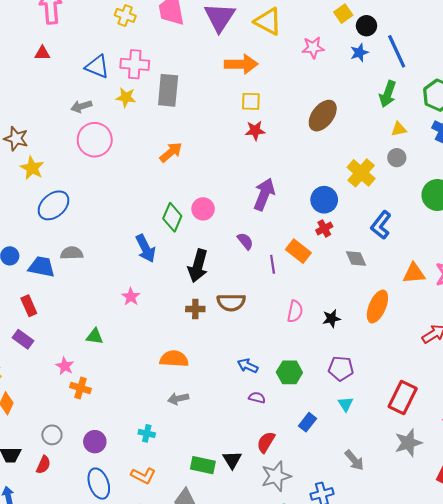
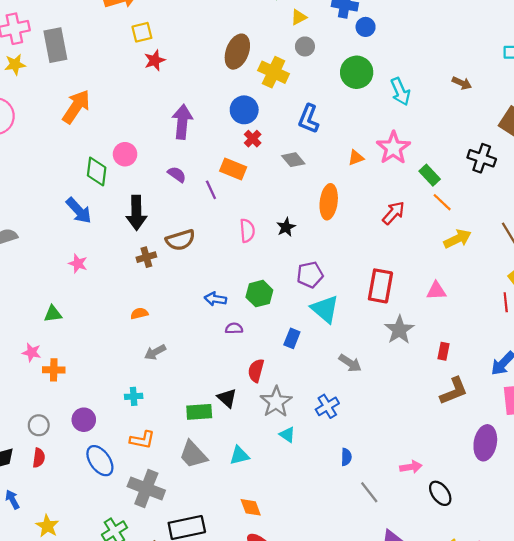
brown ellipse: (323, 116) -> (237, 52), moved
orange arrow: (171, 152) -> (76, 107), size x1.4
orange triangle: (414, 273) -> (356, 158), size x0.7
orange semicircle: (174, 359) -> (139, 313), size x0.6
cyan triangle: (346, 404) -> (325, 309), size x1.8

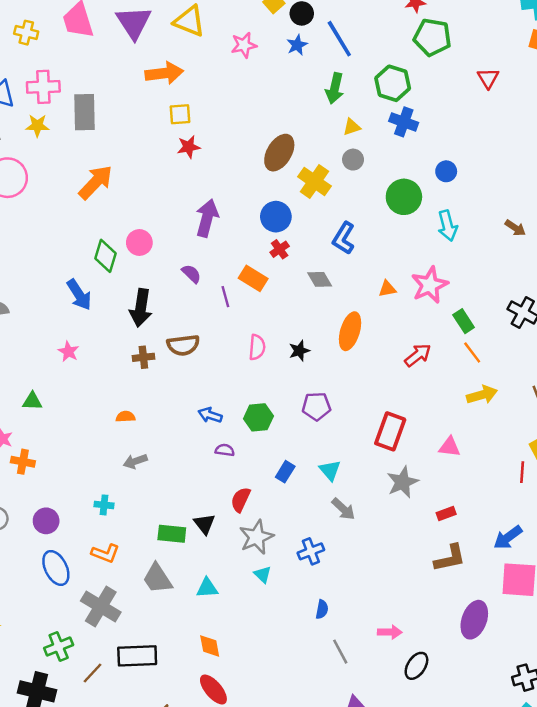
blue circle: (366, 27) -> (446, 171), moved
cyan triangle: (325, 309) -> (330, 470), moved, size x0.7
red rectangle: (443, 351) -> (446, 513), turned 49
black ellipse: (440, 493) -> (416, 666), turned 60

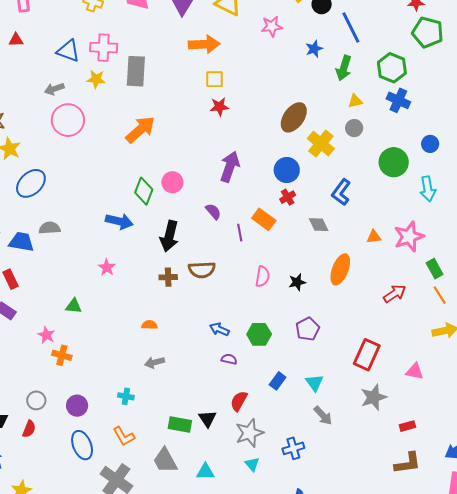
blue star: (297, 45) -> (314, 49), moved
blue arrow: (79, 295) -> (119, 221), turned -48
purple pentagon: (316, 406) -> (308, 329), turned -30
orange L-shape: (105, 553) -> (124, 436), turned 35

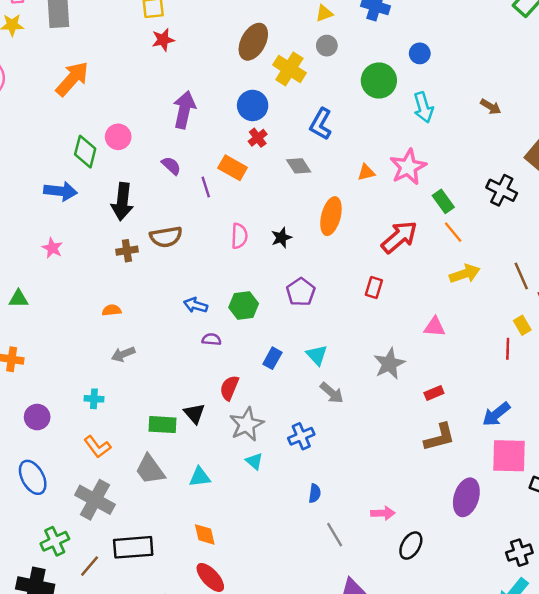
red arrow: (395, 294) -> (399, 237), size x1.4
red rectangle: (367, 355) -> (374, 288), moved, size x0.6
blue ellipse: (82, 445) -> (33, 477), moved

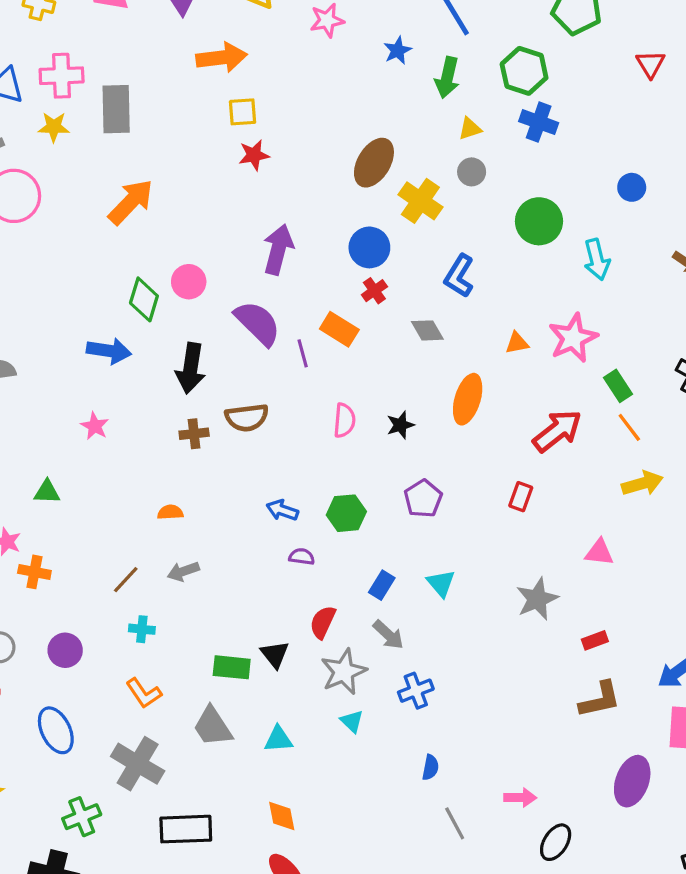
blue circle: (420, 53) -> (632, 187), moved
purple semicircle: (171, 166) -> (258, 323), size x1.8
gray arrow: (332, 393) -> (388, 635), moved
brown line: (90, 566) -> (126, 580), moved

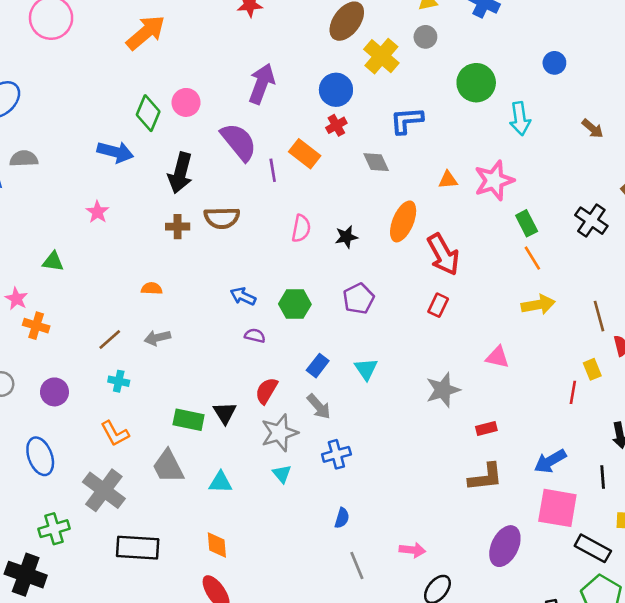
blue L-shape: (459, 276) -> (407, 120), turned 48
red arrow: (557, 431) -> (443, 254), moved, turned 93

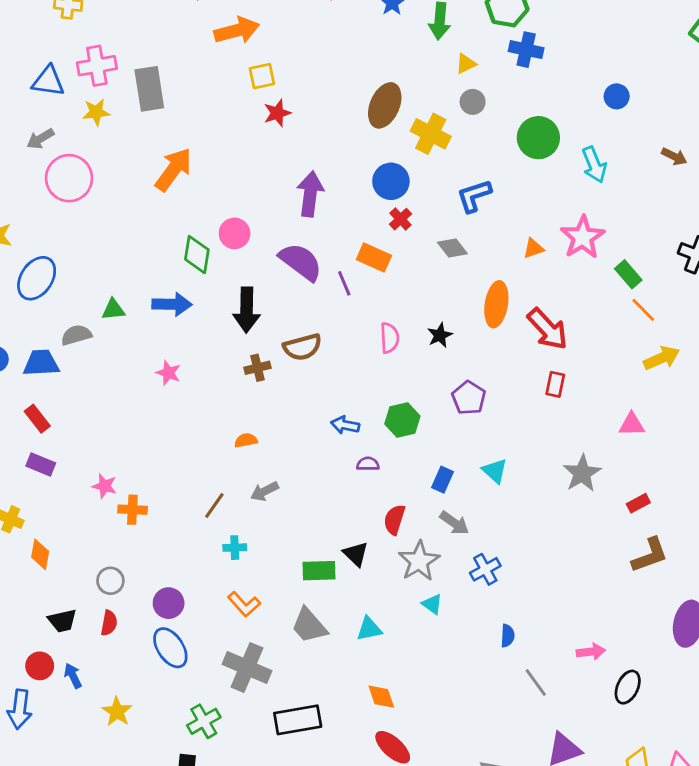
green triangle: (53, 262) -> (113, 310), moved
purple circle: (54, 392) -> (169, 603), moved

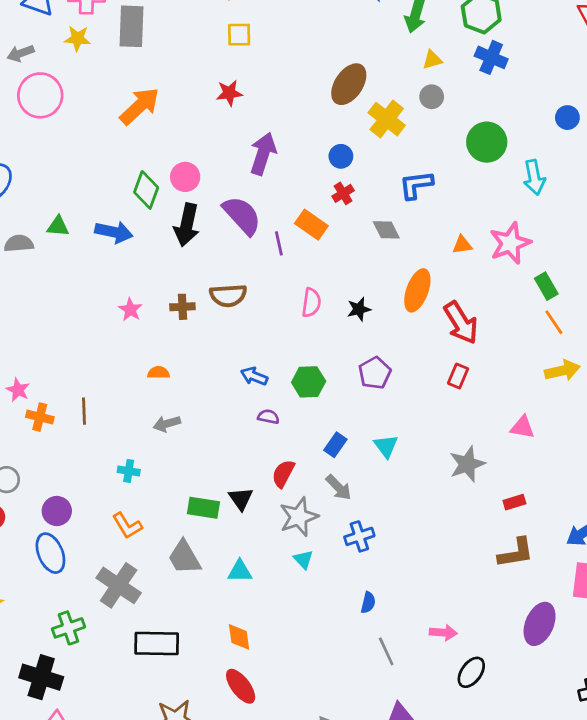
red star: (277, 113) -> (229, 93), moved
blue circle: (391, 181) -> (341, 156), size x0.7
black arrow: (247, 310) -> (187, 225), moved
pink star: (168, 373) -> (130, 310), moved
brown line: (214, 506) -> (84, 411), moved, turned -48

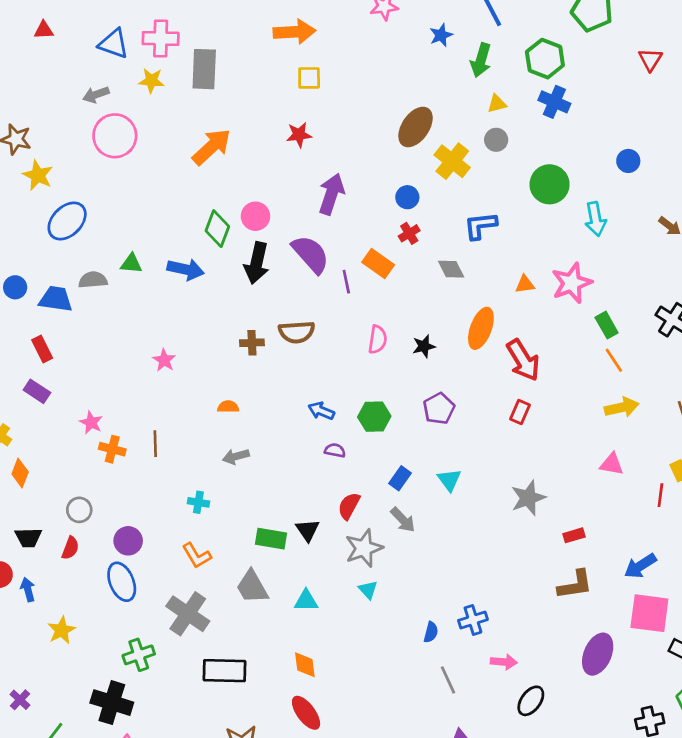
pink star: (130, 310) -> (164, 360), moved
pink triangle: (522, 427) -> (612, 464), moved
blue cross: (359, 536) -> (473, 620), moved

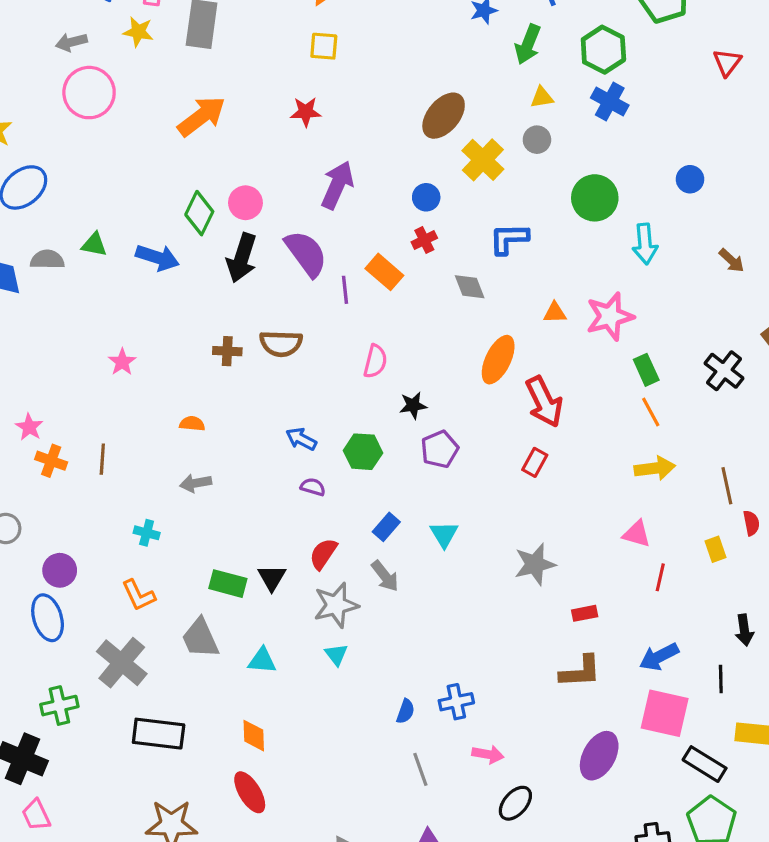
black star: (424, 346) -> (413, 405), moved
red line: (660, 495) -> (660, 577), moved

